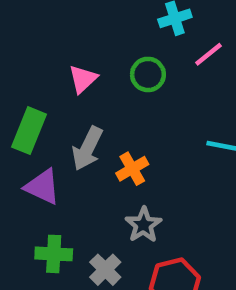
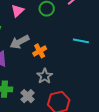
gray arrow: (87, 149) -> (20, 42), turned 36

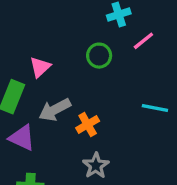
pink triangle: (18, 11) -> (40, 67), moved

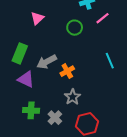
pink triangle: (40, 67) -> (37, 18), moved
cyan line: (155, 108) -> (110, 61), turned 56

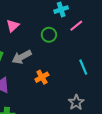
gray arrow: (47, 62) -> (22, 57), moved
gray star: (72, 97) -> (76, 102), moved

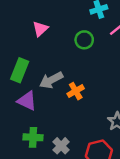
gray arrow: (22, 57) -> (51, 80), moved

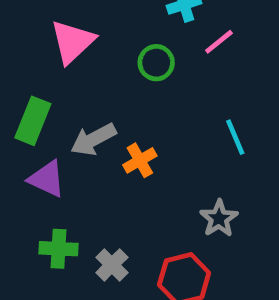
pink triangle: (40, 29) -> (72, 42), size x1.5

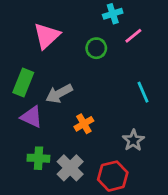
orange cross: (140, 160) -> (84, 124), moved
gray cross: (112, 265) -> (70, 168), size x1.4

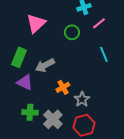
cyan line: (143, 92) -> (104, 54), moved
gray star: (133, 140) -> (82, 99), moved

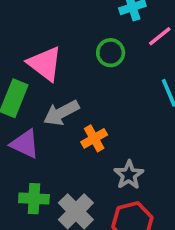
pink triangle: (36, 23) -> (45, 64), moved, turned -40
orange cross: (63, 87) -> (94, 138), moved

